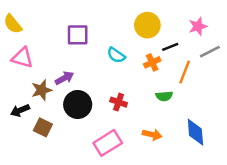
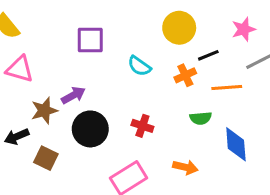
orange line: (185, 72) -> (227, 88), turned 65
blue diamond: (195, 132) -> (236, 144), moved

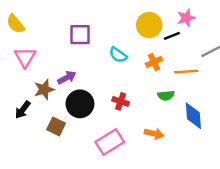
pink star: (244, 29) -> (186, 18), moved
black line: (208, 55) -> (172, 36), moved
pink triangle: (20, 69) -> (25, 57), turned 45
black arrow: (17, 137) -> (23, 110), turned -30
brown square: (46, 158) -> (56, 126), moved

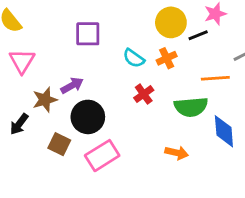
orange cross: (154, 62) -> (167, 58), moved
green semicircle: (166, 95) -> (191, 107), size x1.6
red cross: (121, 101) -> (144, 94), moved, turned 35
pink rectangle: (110, 142) -> (102, 156), moved

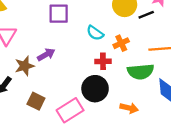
orange cross: (167, 58) -> (121, 43), moved
red cross: (144, 94) -> (103, 61), turned 35
black circle: (88, 117) -> (95, 89), moved

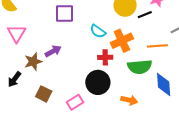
orange cross: (121, 43) -> (122, 41), size x1.5
pink rectangle: (70, 110) -> (75, 102), size x0.7

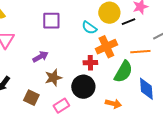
cyan semicircle: (98, 31) -> (89, 28), moved
brown star: (33, 62) -> (53, 78), moved
green semicircle: (140, 67) -> (123, 72), turned -55

